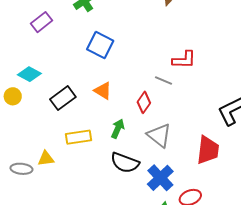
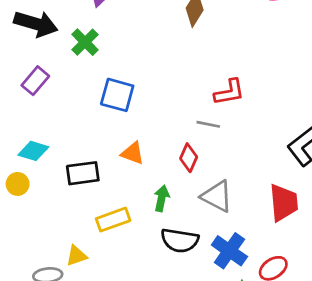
black rectangle: (63, 98) -> (83, 173), turned 40

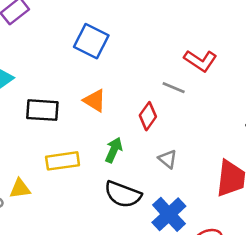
red L-shape: (229, 92) -> (200, 61), turned 32
gray triangle: (217, 196) -> (168, 159), size x0.6

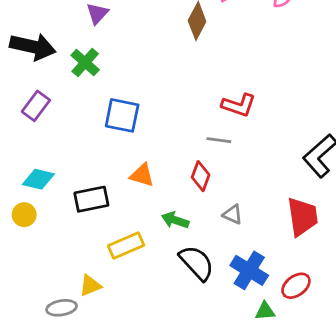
green arrow: (114, 150) -> (175, 220), turned -80
black semicircle: (123, 194) -> (197, 263), turned -138

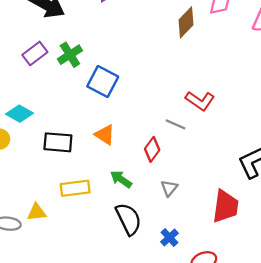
green cross: (85, 62) -> (70, 55), moved
gray triangle: (233, 214) -> (169, 188), turned 30
blue cross: (249, 270) -> (169, 238), size x0.6

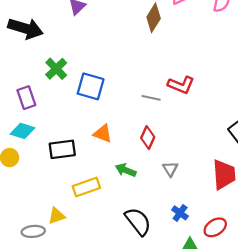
purple rectangle: (35, 53) -> (26, 98), moved, turned -60
gray line: (176, 124) -> (151, 98), moved
black semicircle: (129, 219) -> (138, 221), moved

